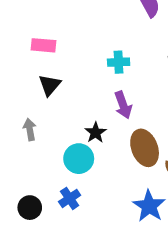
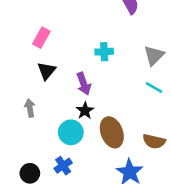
pink rectangle: (44, 45) -> (41, 38), turned -66
purple arrow: (123, 105) -> (84, 84), moved
brown ellipse: (145, 148) -> (112, 132), moved

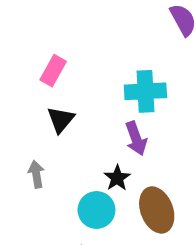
cyan cross: (104, 52) -> (145, 91), size x1.5
purple arrow: (84, 84) -> (136, 138), moved

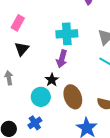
purple arrow: (136, 138) -> (62, 59), turned 36

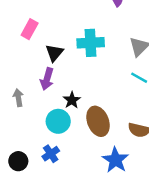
black triangle: (22, 49) -> (54, 53), moved
purple arrow: (62, 59) -> (47, 79), moved

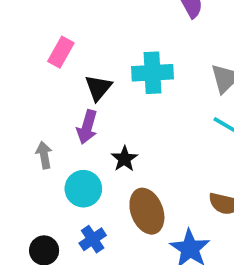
cyan circle: (58, 121) -> (83, 189), moved
brown ellipse: (98, 121) -> (147, 211), moved

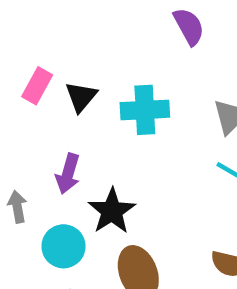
black triangle: (98, 88) -> (81, 97), moved
black star: (124, 159) -> (112, 211), size x1.5

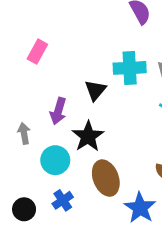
black triangle: (81, 97) -> (95, 90), moved
cyan cross: (145, 110) -> (130, 68), moved

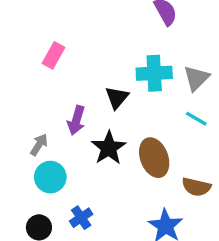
gray arrow: (24, 133) -> (39, 145), turned 42
cyan circle: (55, 160) -> (50, 177), moved
brown ellipse: (106, 178) -> (154, 158), moved

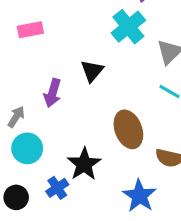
pink rectangle: (54, 55) -> (30, 30), turned 50
cyan cross: (154, 73) -> (128, 27), moved, turned -36
black star: (109, 148) -> (84, 164), moved

